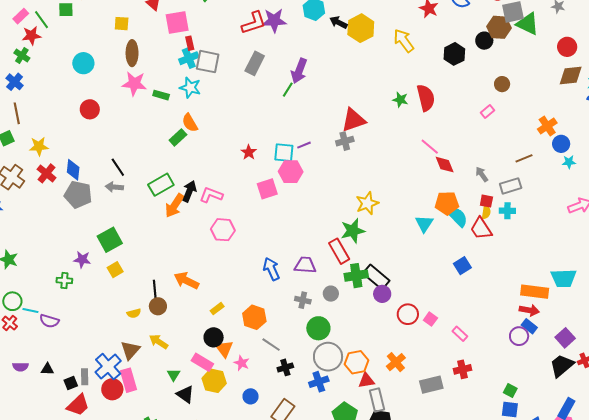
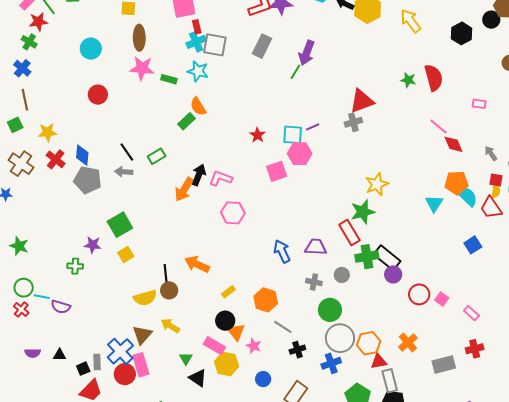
pink rectangle: (488, 112) -> (479, 104), moved, turned 48
green rectangle: (161, 185) -> (157, 156), moved, size x0.7
yellow semicircle: (134, 313) -> (145, 298), size x1.6

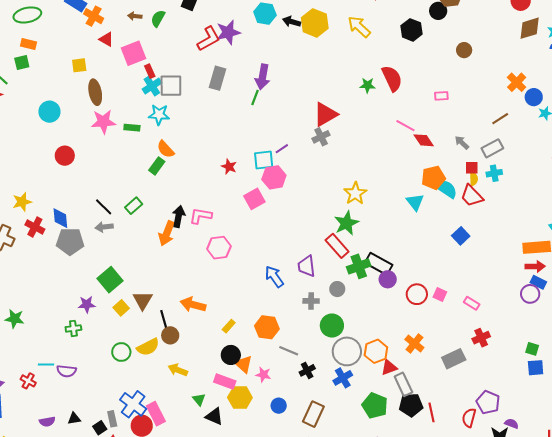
purple trapezoid: (316, 247) -> (307, 266), turned -90
green circle: (24, 288) -> (121, 352), moved
brown triangle: (142, 335) -> (143, 300), moved

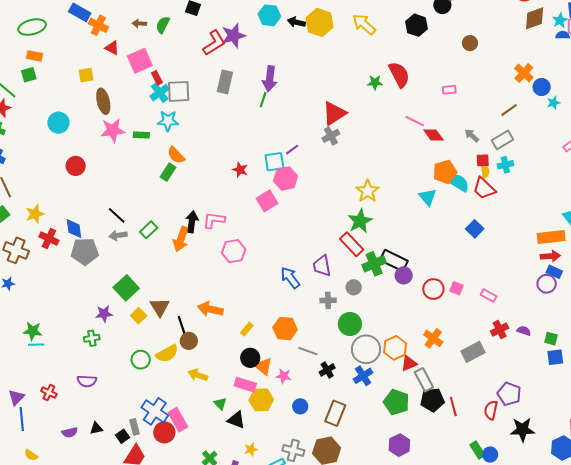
green rectangle: (134, 206) -> (149, 230), moved
cyan line: (46, 365) -> (36, 345), moved
purple semicircle: (512, 424) -> (524, 331), moved

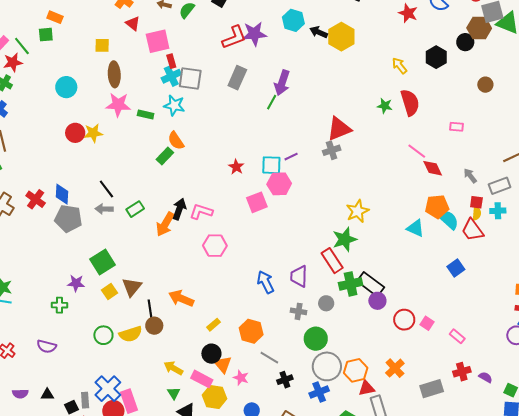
yellow arrow: (364, 24) -> (400, 66), moved, size x0.7
cyan triangle: (428, 197) -> (415, 228), turned -36
yellow star: (35, 214) -> (93, 133), moved
yellow arrow: (198, 375) -> (173, 368), moved

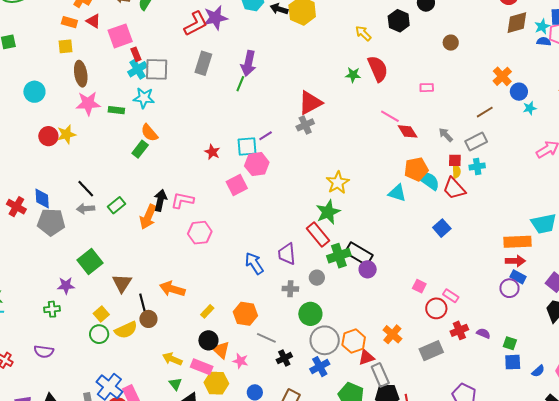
orange rectangle: (55, 17) -> (69, 22), moved
yellow square: (109, 292) -> (101, 314), moved
red circle: (404, 320) -> (436, 308), moved

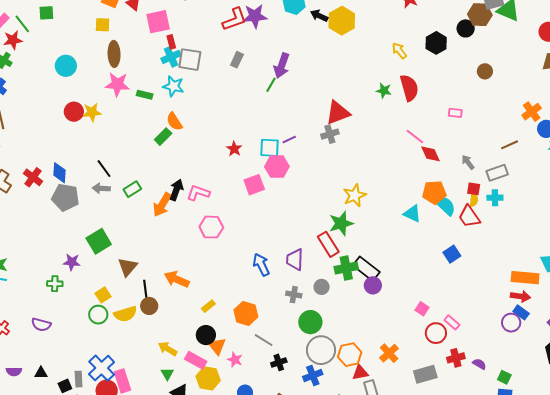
gray rectangle: (203, 63) -> (237, 60), size x0.7

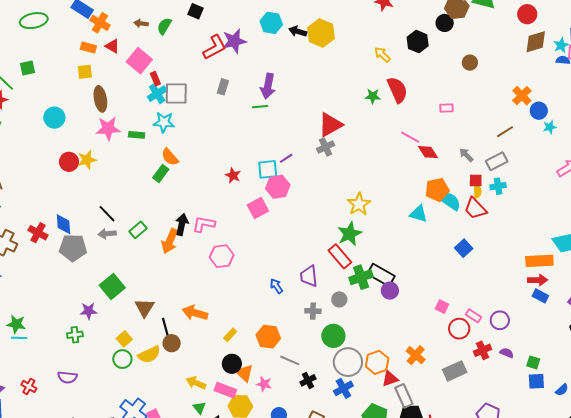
pink square: (158, 22) -> (139, 61), turned -30
green line: (271, 85) -> (260, 107), turned 63
blue arrow: (261, 265) -> (276, 286), size x0.7
purple circle: (511, 323) -> (500, 320), moved

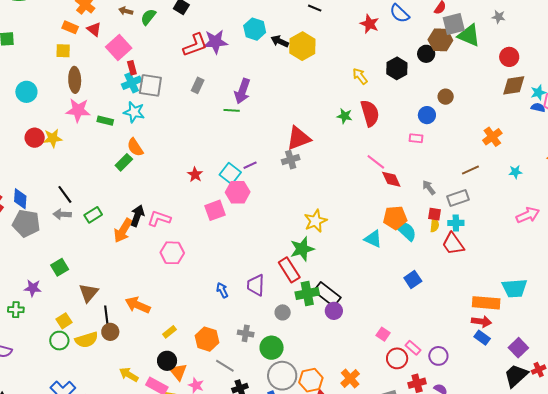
blue circle: (539, 111) -> (427, 115), moved
cyan square: (268, 169) -> (230, 173), turned 35
red trapezoid: (475, 208) -> (453, 244), moved
green square: (112, 287) -> (60, 267), size x0.7
gray cross: (313, 311) -> (246, 333), moved

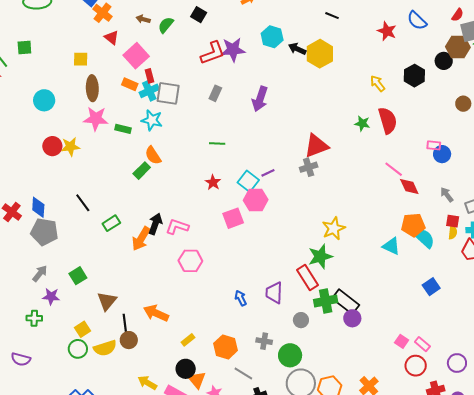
orange rectangle: (70, 27) -> (130, 84), moved
green line: (232, 110) -> (217, 144), moved
blue circle: (427, 115) -> (442, 154), moved
gray arrow: (62, 214) -> (40, 274), moved, turned 126
pink rectangle: (413, 348) -> (422, 344), moved

